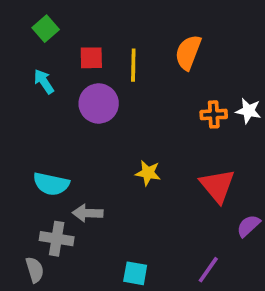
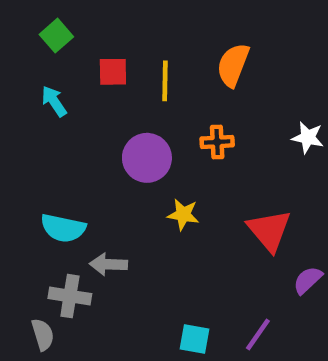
purple circle: (99, 103) -> (147, 158), moved
orange cross: (214, 114) -> (217, 142), moved
cyan square: (135, 273) -> (194, 339), moved

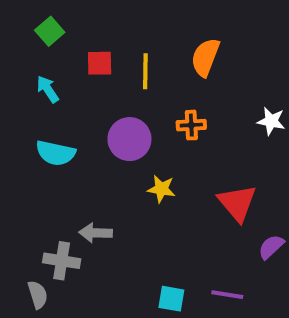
cyan semicircle: (63, 228) -> (56, 153), moved
purple line: (258, 335) -> (227, 295), turned 64

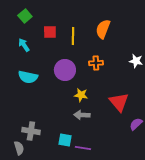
gray arrow: (96, 233) -> (82, 115), moved
purple line: (227, 295) -> (83, 148), moved
cyan square: (171, 299) -> (65, 140), moved

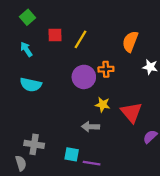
orange semicircle: (103, 29) -> (130, 42), moved
yellow line: (73, 36) -> (81, 39), turned 30
purple circle: (65, 70) -> (84, 77), moved
yellow star: (81, 95) -> (103, 105), moved

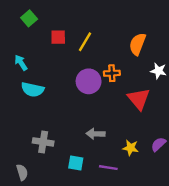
cyan arrow: (26, 49) -> (21, 63), moved
yellow star: (103, 105) -> (130, 148), moved
red triangle: (131, 112) -> (139, 99), moved
gray cross: (34, 144) -> (43, 142), moved
purple line: (92, 163) -> (108, 168), moved

